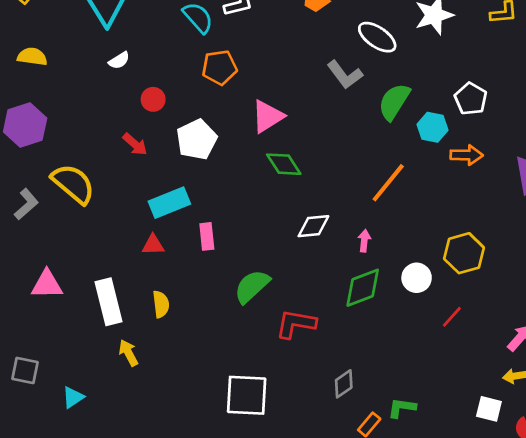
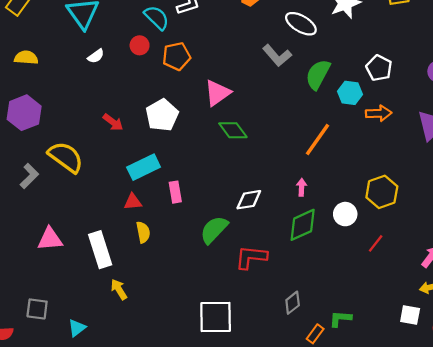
red circle: (153, 99) -> (140, 45), moved
white diamond: (313, 226) -> (249, 200), moved
yellow semicircle: (161, 304) -> (143, 232), moved

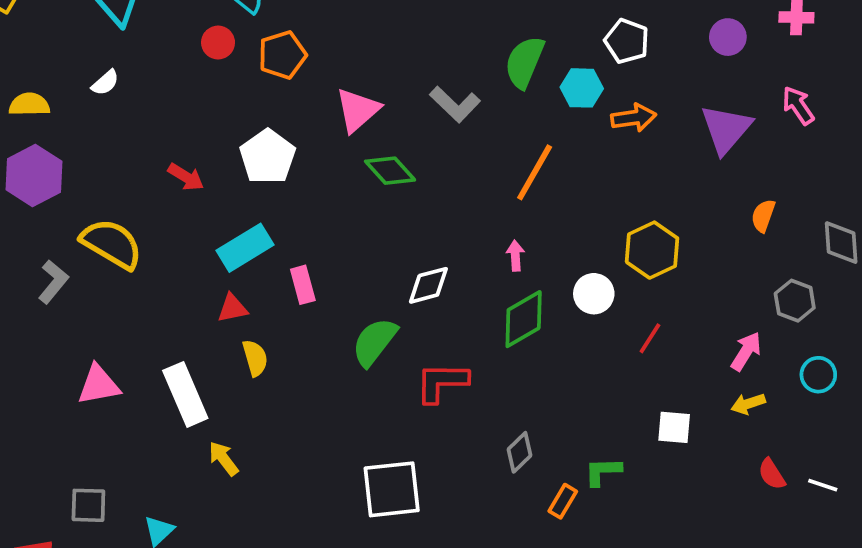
gray L-shape: (277, 55) -> (455, 104), moved
white semicircle: (96, 56) -> (105, 83), moved
yellow semicircle: (26, 58) -> (29, 104), moved
white square: (410, 315) -> (674, 427), moved

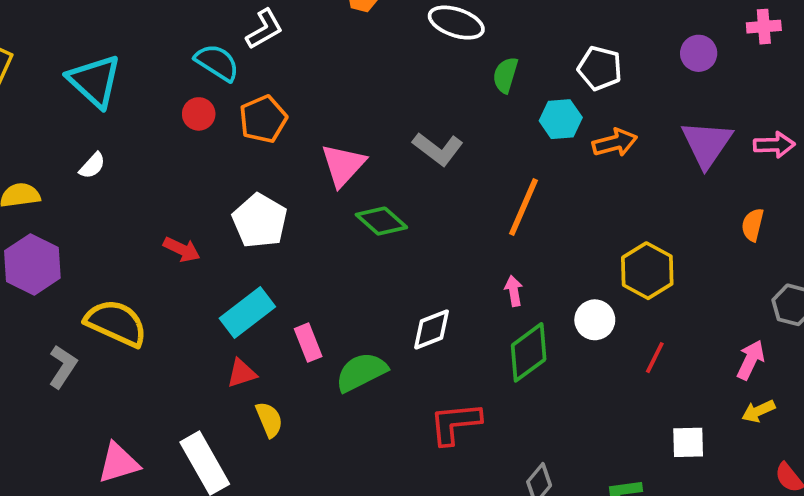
green semicircle: (524, 62) -> (505, 75), moved, size x0.7
pink arrow: (798, 105) -> (774, 145), moved, turned 129
green semicircle: (374, 342) -> (361, 372), moved, turned 32

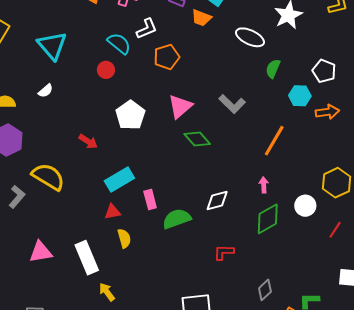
orange pentagon: (263, 119) -> (167, 57), moved
white pentagon: (260, 221) -> (130, 115), moved
red L-shape: (455, 423) -> (224, 252), size x0.7

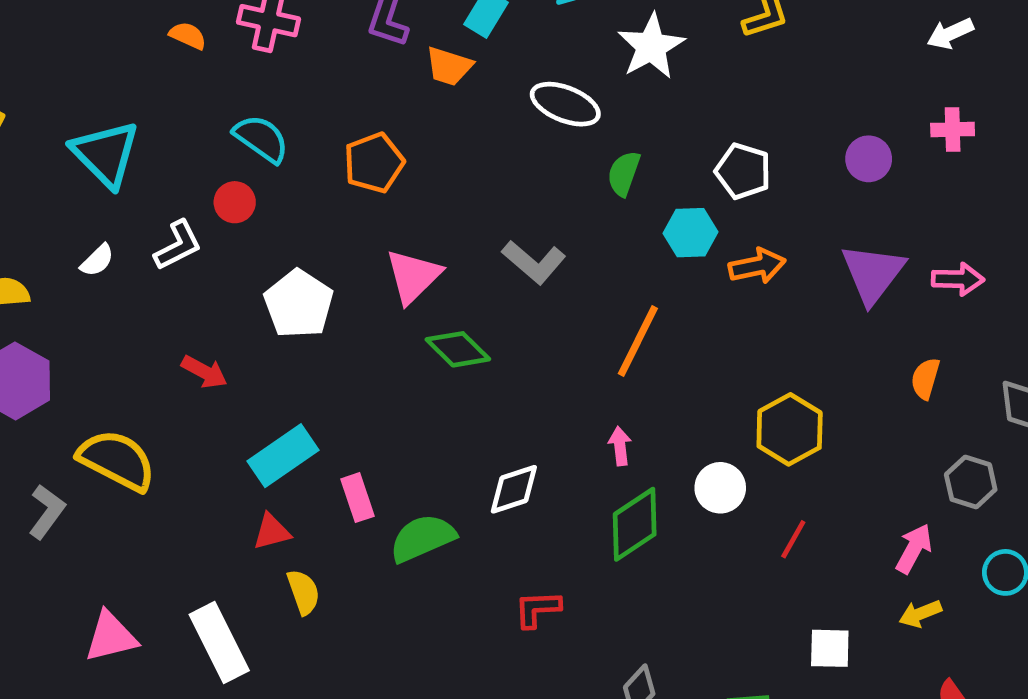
white L-shape: (147, 29) -> (178, 245), moved

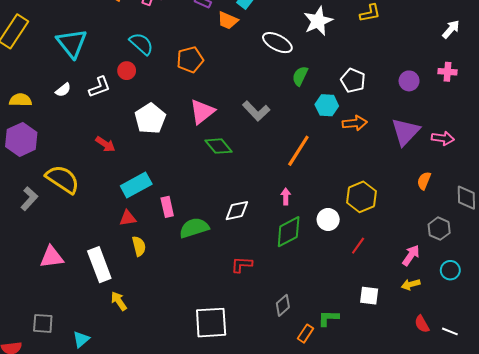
white arrow: (950, 34) -> (451, 29), turned 150

